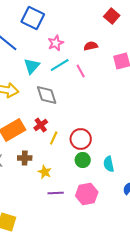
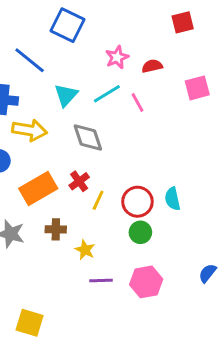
red square: (112, 16) -> (183, 22), turned 35
pink star: (56, 43) -> (117, 57), moved
cyan semicircle: (109, 164) -> (172, 199), moved

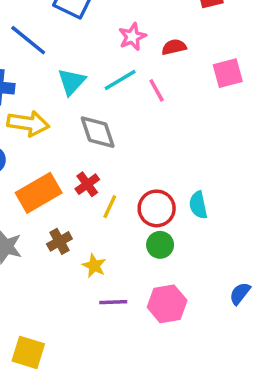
brown cross: (56, 229) -> (59, 241), turned -30

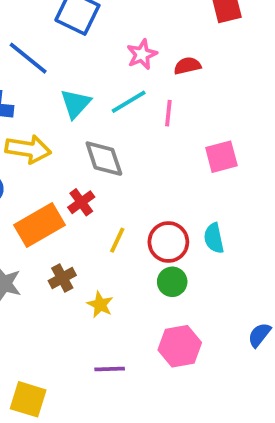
pink square: (228, 73) -> (221, 157), moved
pink line: (157, 90) -> (168, 113), turned 35
red cross: (87, 184) -> (81, 202), moved
purple line: (113, 302) -> (110, 369), moved

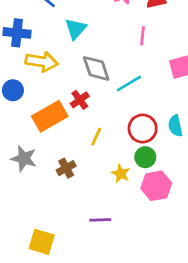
cyan line: (129, 102) -> (129, 83), moved
yellow line: (117, 240) -> (96, 137), moved
brown cross: (62, 278) -> (66, 168), moved
yellow star: (100, 305) -> (121, 174), moved
pink hexagon: (180, 346) -> (156, 186), moved

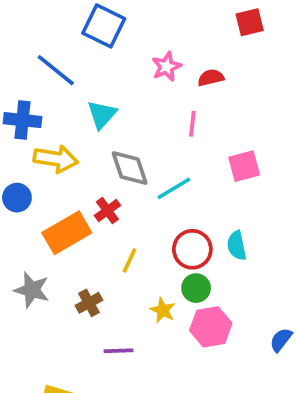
purple line: (100, 220) -> (119, 351), moved

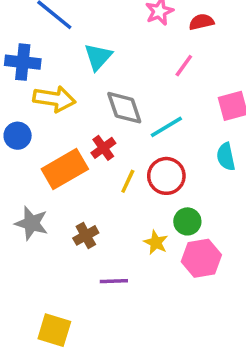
pink line: (192, 124) -> (184, 66), turned 30
cyan semicircle: (237, 246) -> (226, 157), moved
red circle: (192, 249) -> (166, 176), moved
yellow line: (130, 260) -> (128, 181), moved

